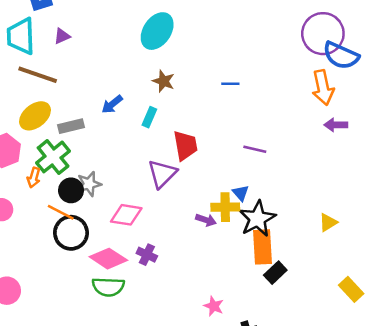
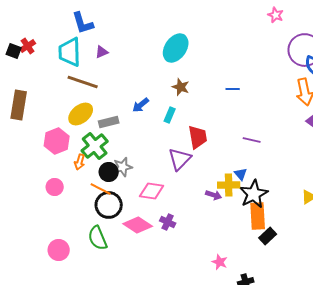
green semicircle: (108, 287) -> (98, 238), moved, turned 65

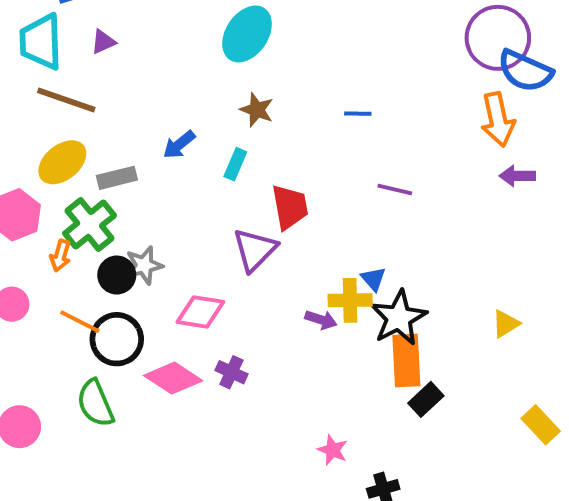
purple line: (252, 140) -> (395, 189), moved
orange line: (101, 189) -> (80, 322), moved

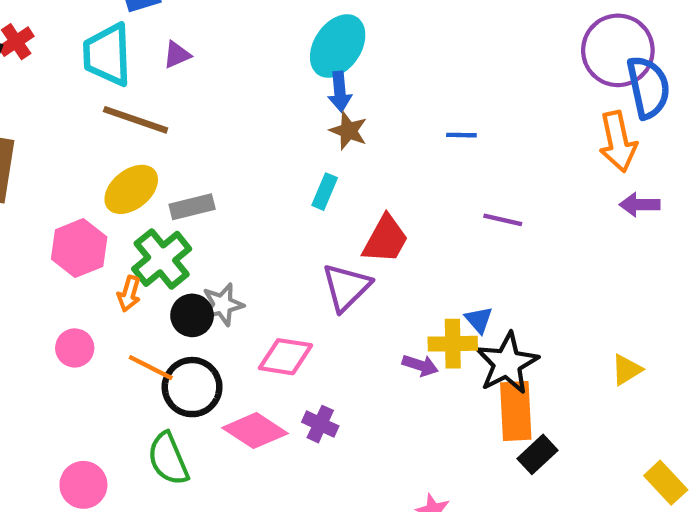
blue semicircle: (525, 71) -> (648, 87), turned -126
blue arrow: (179, 145) -> (340, 92), moved, turned -56
red trapezoid: (290, 207) -> (385, 239), turned 39

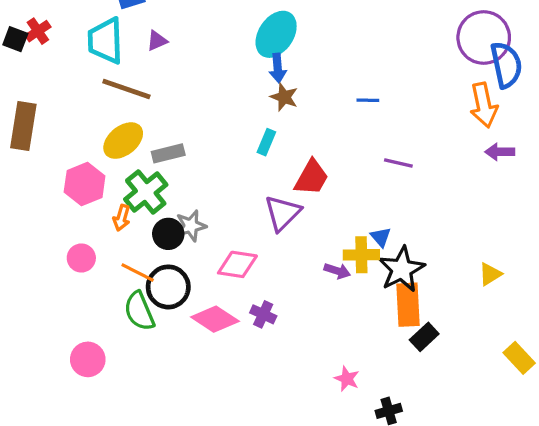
green semicircle: (168, 459) -> (139, 311), moved

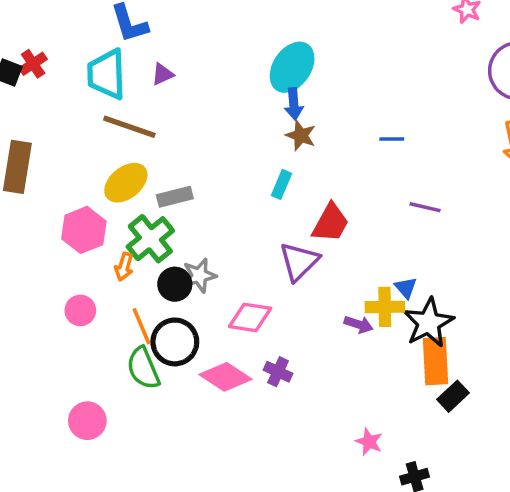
orange line: (138, 272) -> (142, 326), turned 40

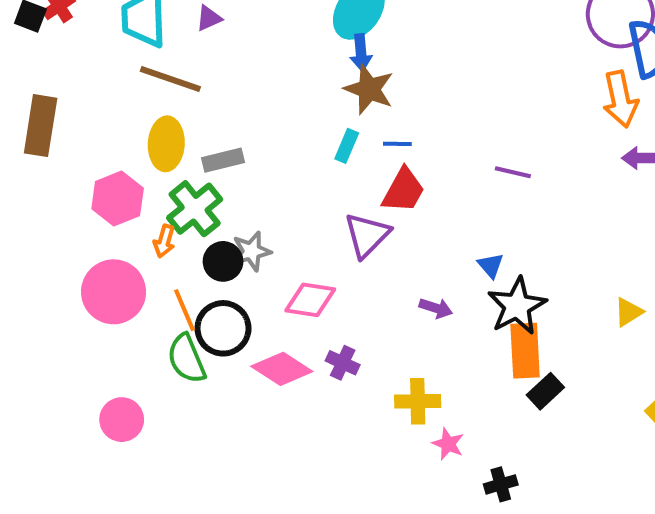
brown star: (301, 135) -> (369, 89), size x1.4
blue line: (392, 139) -> (397, 144), moved
yellow ellipse: (126, 183) -> (166, 144), turned -48
yellow cross: (385, 307) -> (418, 401), moved
pink circle: (80, 310) -> (114, 292), size x1.8

